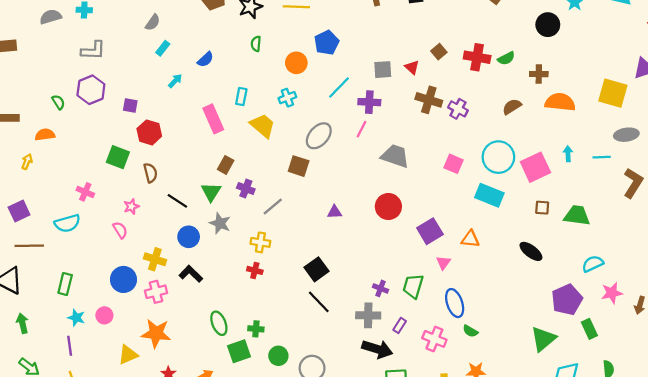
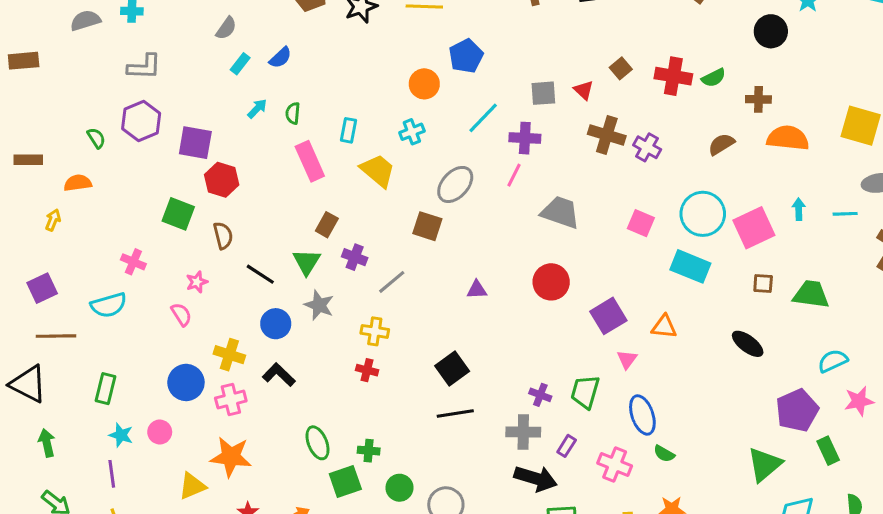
green semicircle: (256, 44) -> (293, 113), moved
blue semicircle: (205, 59) -> (280, 58), moved
purple square: (130, 105) -> (195, 143), size x1.6
black line: (319, 302) -> (455, 413), turned -55

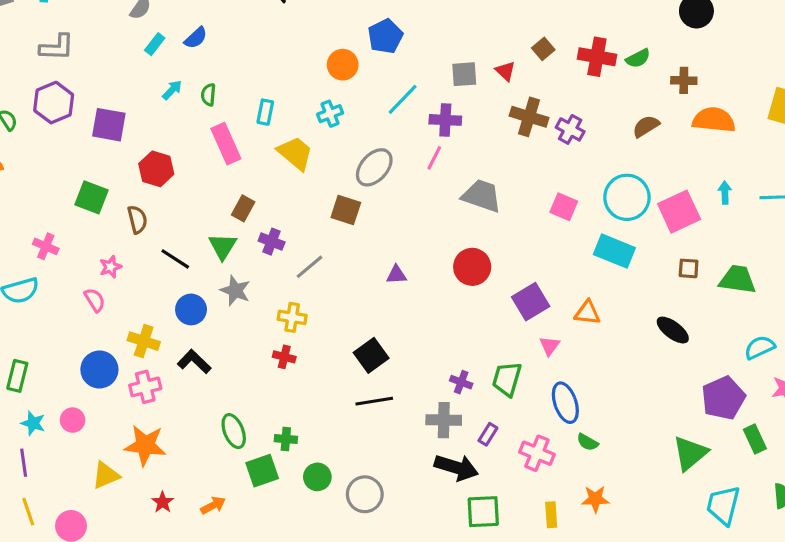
red hexagon: (222, 180) -> (156, 169), moved

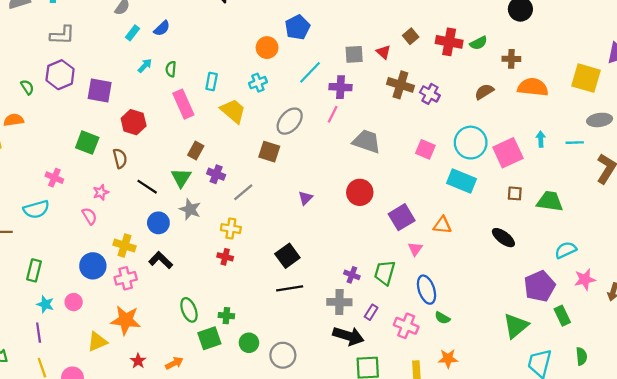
purple triangle: (396, 275) -> (305, 198), turned -42

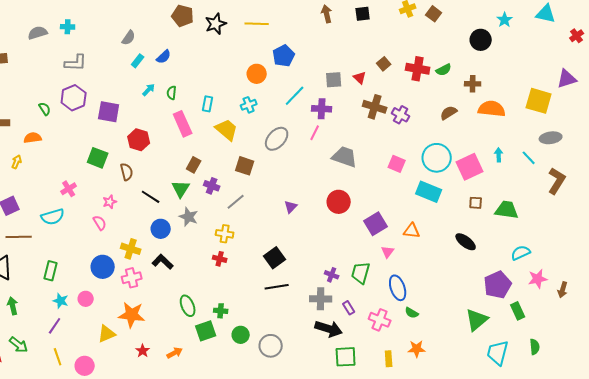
cyan line: (575, 143) -> (529, 158), turned 49
brown square: (269, 152) -> (245, 166), moved
pink cross: (54, 178) -> (69, 189), turned 35
purple rectangle: (371, 312) -> (349, 308), turned -64
purple line: (39, 333) -> (55, 326), turned 42

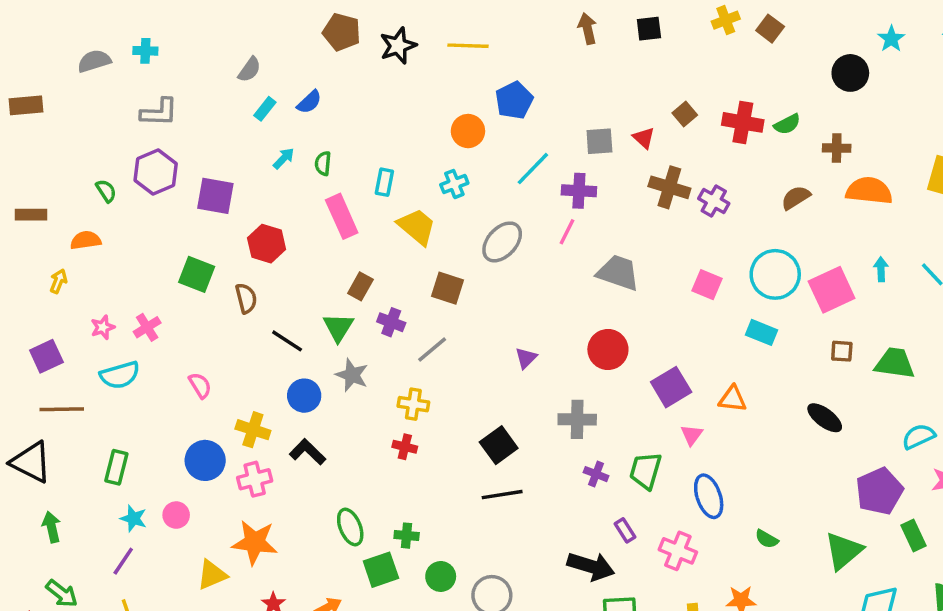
cyan rectangle: (429, 192) -> (762, 332), size x0.7
pink star: (110, 202) -> (103, 327), moved
gray cross: (321, 299) -> (577, 419), moved
green semicircle: (412, 313) -> (767, 539), moved

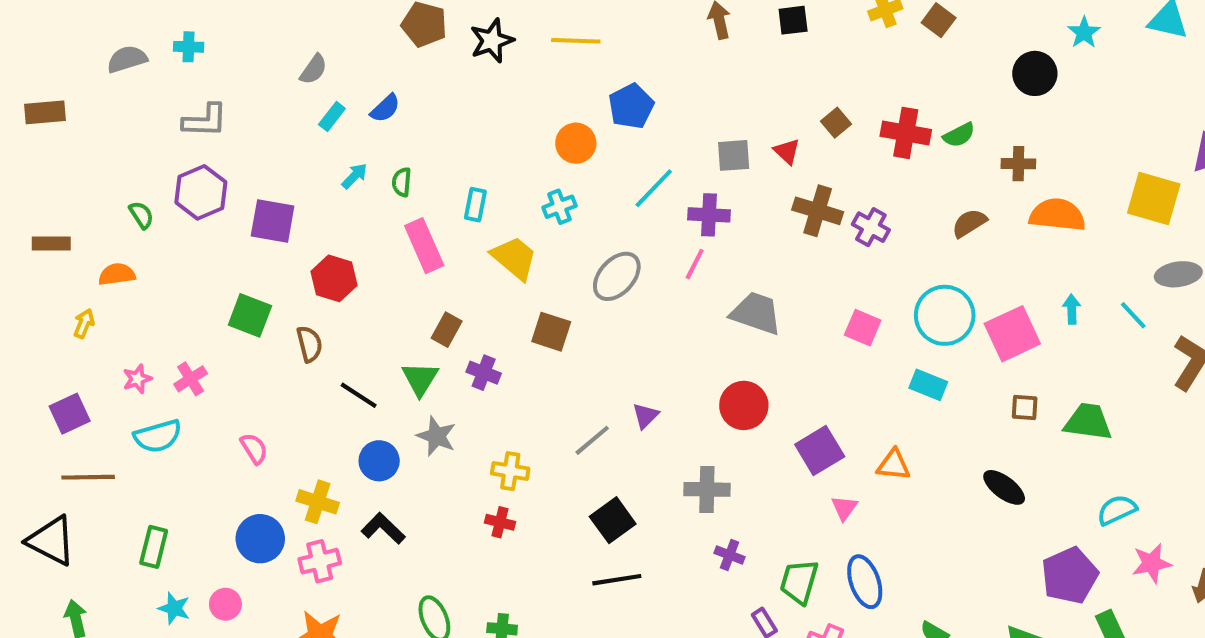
gray line: (432, 349) -> (592, 440), moved
green trapezoid: (645, 471) -> (799, 582), moved

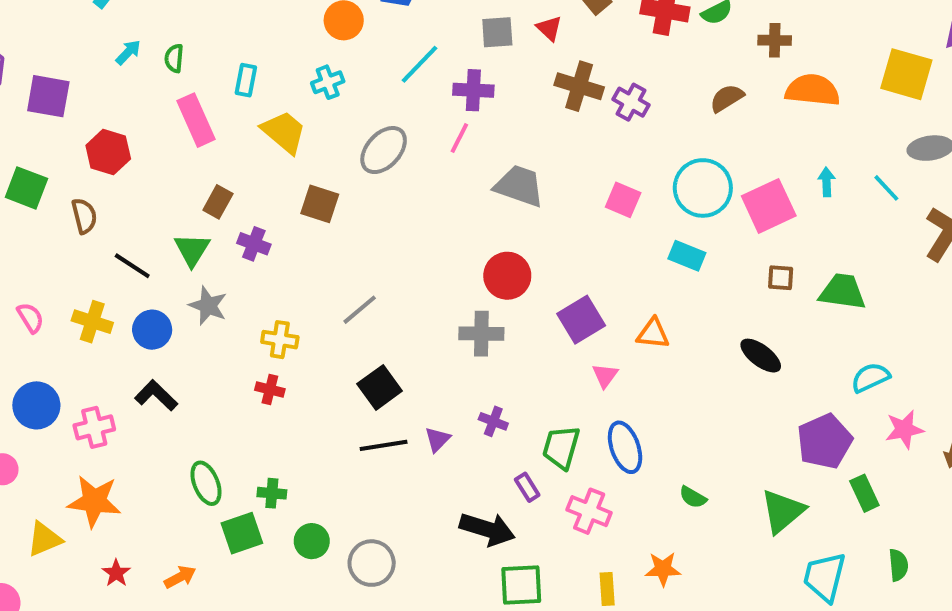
purple triangle: (645, 416) -> (437, 439), moved
gray cross: (707, 489) -> (481, 334), moved
yellow cross: (318, 502) -> (92, 322), moved

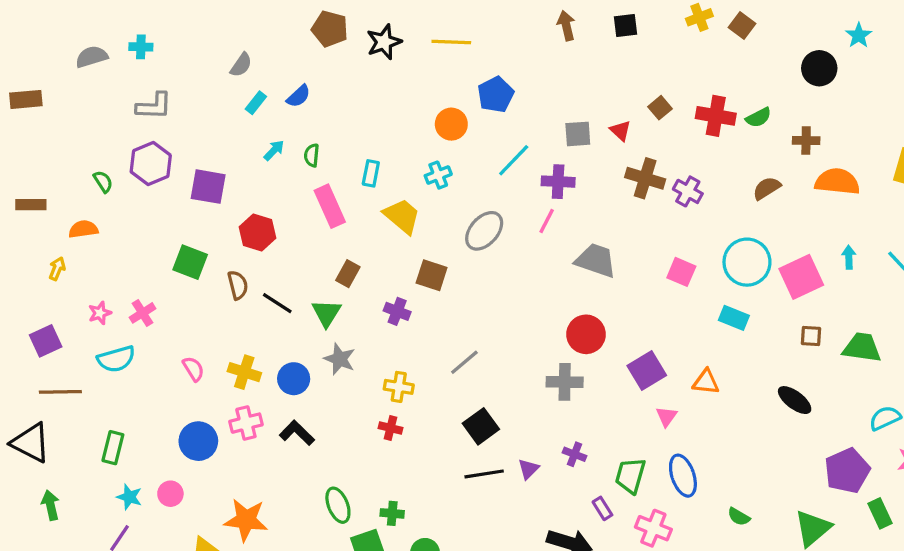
purple cross: (254, 244) -> (397, 311), moved
black line: (132, 266) -> (277, 303), moved
pink cross: (94, 427) -> (246, 423), moved

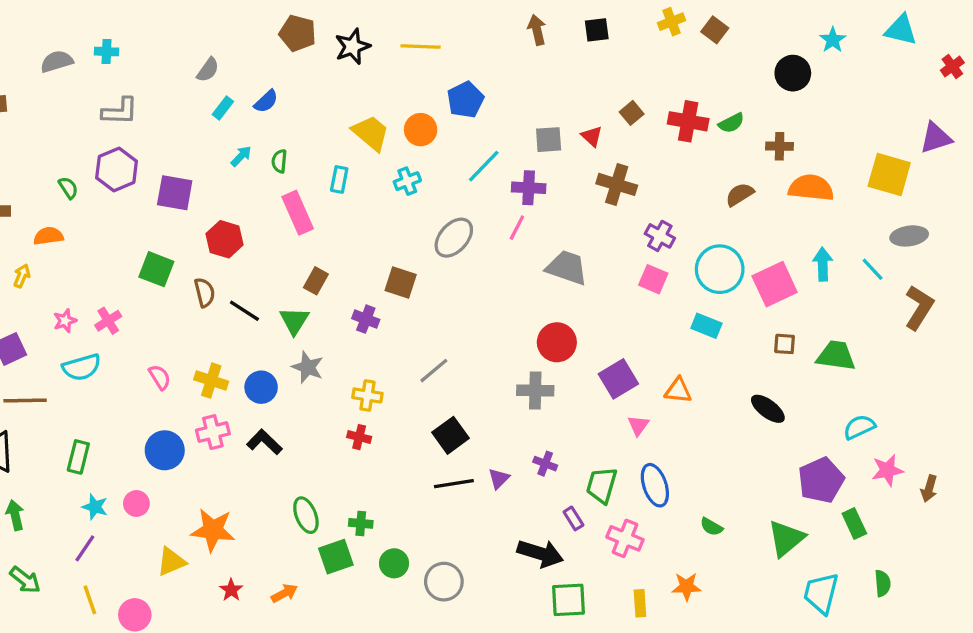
purple cross: (688, 191) -> (660, 236), moved
yellow trapezoid: (402, 216) -> (371, 133), moved
cyan arrow: (849, 257) -> (823, 264), size x1.4

